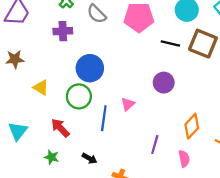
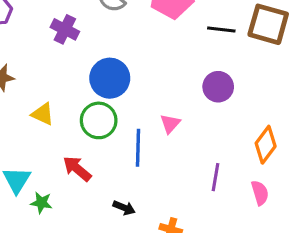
purple cross: (63, 31) -> (65, 29), turned 36
green star: (51, 157) -> (41, 203), moved

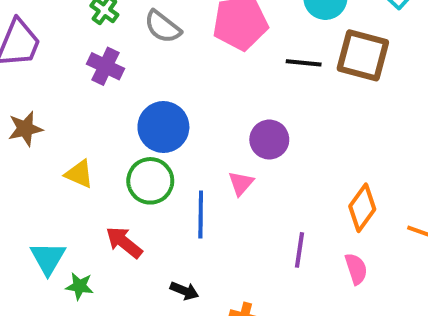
purple circle: (218, 87) -> (269, 140), moved

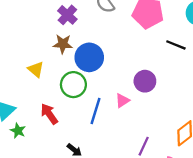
brown star: (25, 129) -> (63, 44), moved

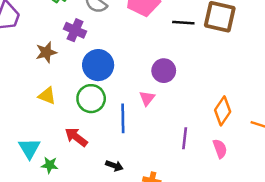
purple cross: (67, 15) -> (75, 30), moved
brown star: (63, 44) -> (46, 52), moved

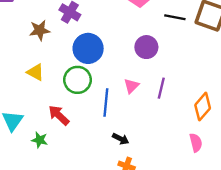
purple circle: (164, 71) -> (146, 47), moved
purple line: (185, 138) -> (161, 88), moved
green star: (50, 165) -> (40, 140), moved
black arrow: (114, 166) -> (121, 139), moved

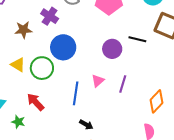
black line: (175, 17) -> (137, 39), moved
green circle: (78, 80) -> (42, 68), moved

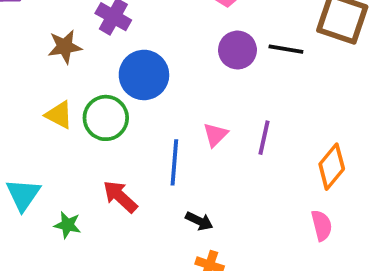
purple circle: (112, 49) -> (237, 50), moved
red arrow: (36, 102) -> (120, 197), moved

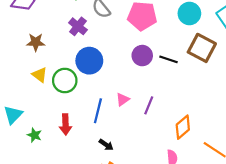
brown star: (65, 47) -> (36, 42), moved
red arrow: (120, 197) -> (65, 124), turned -144

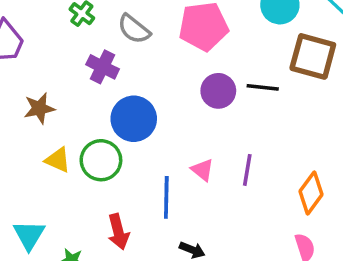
pink triangle: (123, 99) -> (202, 170), turned -32

